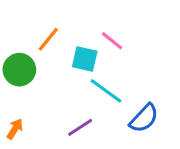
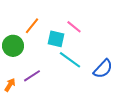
blue semicircle: (144, 118) -> (103, 69), moved
purple line: (80, 127) -> (32, 76), moved

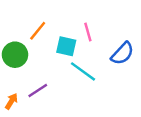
pink line: (74, 27) -> (88, 32), turned 35
blue semicircle: (103, 69) -> (122, 53), moved

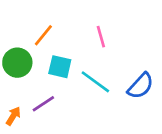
cyan square: (66, 46) -> (60, 67), moved
blue semicircle: (122, 53) -> (141, 86), moved

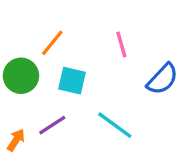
cyan line: (95, 82) -> (115, 125), moved
blue semicircle: (141, 86) -> (163, 79), moved

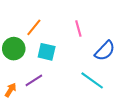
cyan line: (115, 125) -> (92, 80), moved

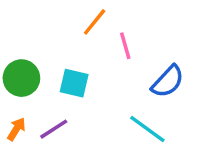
orange line: (34, 27) -> (95, 22), moved
orange arrow: (11, 90) -> (16, 129), moved

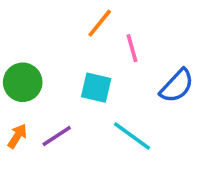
cyan square: (74, 83) -> (96, 88), moved
cyan line: (147, 129) -> (132, 136), moved

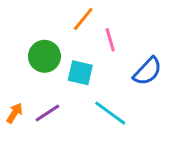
green circle: (23, 82) -> (44, 56), moved

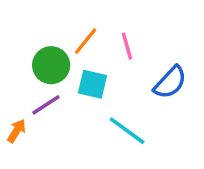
orange line: (83, 19) -> (86, 41), moved
purple line: (47, 113) -> (46, 105), moved

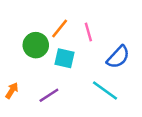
purple line: (46, 105) -> (49, 95), moved
cyan line: (127, 131) -> (105, 91), moved

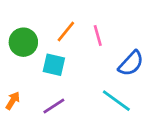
green circle: (36, 45) -> (23, 42), moved
cyan square: (64, 58) -> (54, 65), moved

